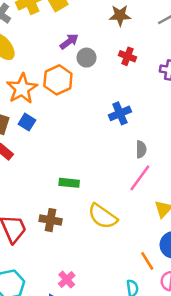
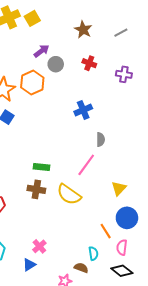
brown star: (120, 15) -> (83, 30), turned 30
pink line: (140, 178) -> (86, 165), moved
brown cross: (51, 220) -> (36, 189), moved

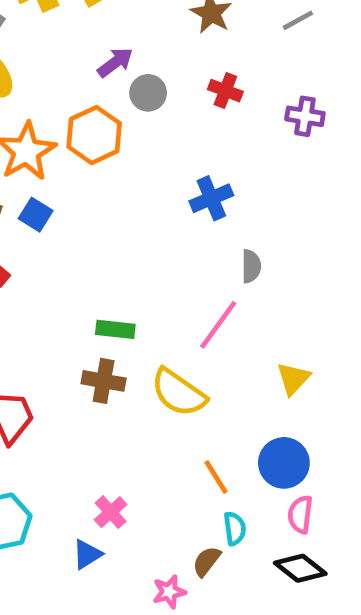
blue circle: (127, 218) -> (284, 463), moved
orange line: (106, 231) -> (216, 477), moved
brown semicircle: (81, 268) -> (207, 561), turned -72

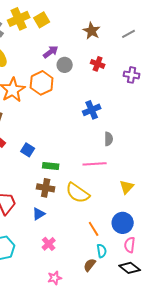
blue square: (36, 215) -> (28, 150), moved
pink line: (218, 325) -> (95, 164), turned 50
blue triangle: (87, 554) -> (39, 214), moved
pink star: (169, 592) -> (55, 278), moved

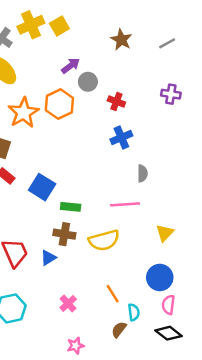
red cross: (98, 64) -> (116, 102), moved
blue square: (28, 150) -> (42, 187), size x1.5
yellow semicircle: (78, 193) -> (104, 240), turned -50
blue triangle: (39, 214) -> (48, 258), moved
orange line: (94, 229) -> (113, 294), moved

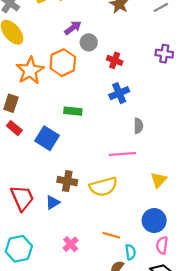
green rectangle: (71, 207) -> (73, 111), moved
orange line: (113, 294) -> (111, 235), turned -42

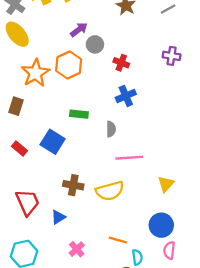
gray semicircle: (138, 126) -> (111, 129), moved
red rectangle: (14, 128) -> (19, 149), moved
blue triangle: (53, 202) -> (58, 217), moved

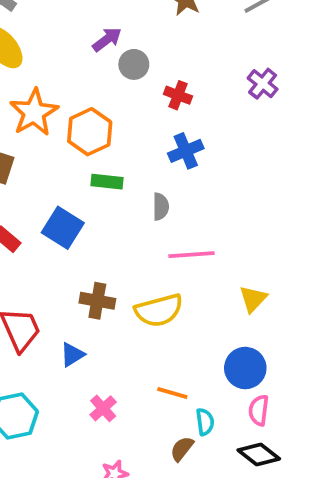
purple cross: (172, 56) -> (263, 84), turned 30
orange hexagon: (69, 65) -> (90, 132), moved

